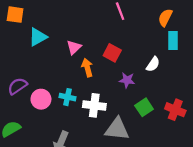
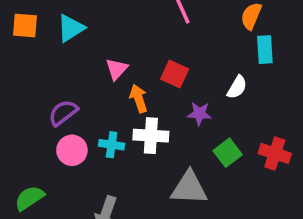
cyan triangle: (38, 37) -> (71, 28), moved
purple semicircle: (17, 86) -> (63, 113), moved
white cross: (94, 105) -> (151, 136), moved

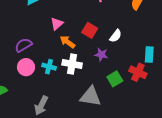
cyan rectangle: (265, 50) -> (149, 54), moved
white semicircle: (237, 87) -> (116, 36), moved
orange arrow: (139, 98) -> (67, 42), turned -42
red cross: (275, 153) -> (138, 72), moved

